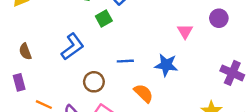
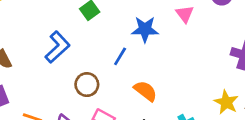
blue line: (125, 61) -> (120, 56), turned -49
blue star: (166, 65) -> (145, 29), moved

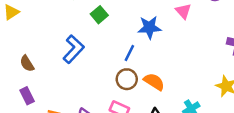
brown circle: (87, 85) -> (127, 79), moved

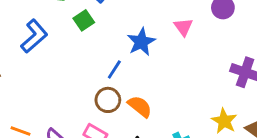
blue star: (149, 27) -> (141, 42), turned -30
blue L-shape: (73, 49) -> (34, 36), moved

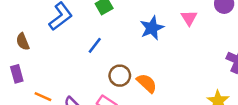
blue line: (114, 69) -> (95, 45), moved

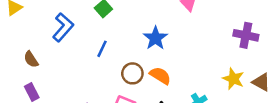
blue star: (152, 28) -> (155, 38), moved

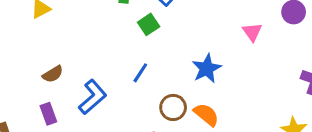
blue L-shape: (63, 27) -> (93, 97), moved
brown semicircle: (31, 59) -> (53, 74), turned -96

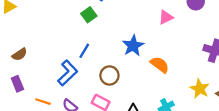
pink triangle: (252, 32) -> (166, 17), turned 42
blue L-shape: (93, 97) -> (68, 73), moved
orange semicircle: (206, 115) -> (160, 65), moved

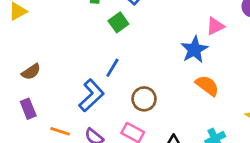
blue star: (133, 46) -> (194, 50), moved

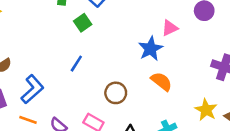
blue L-shape: (91, 95) -> (32, 89), moved
brown circle: (144, 99) -> (116, 93), moved

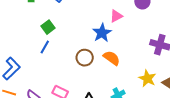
green square: (83, 23) -> (48, 27), moved
brown circle: (116, 93) -> (85, 58), moved

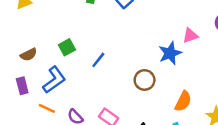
green square: (48, 27) -> (67, 47), moved
orange semicircle: (112, 58) -> (183, 101), moved, turned 72

